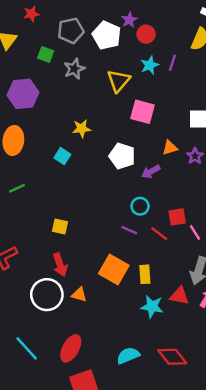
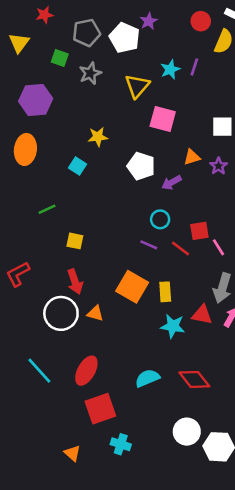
red circle: (146, 34) -> (201, 21), moved
green line: (17, 188) -> (47, 209), moved

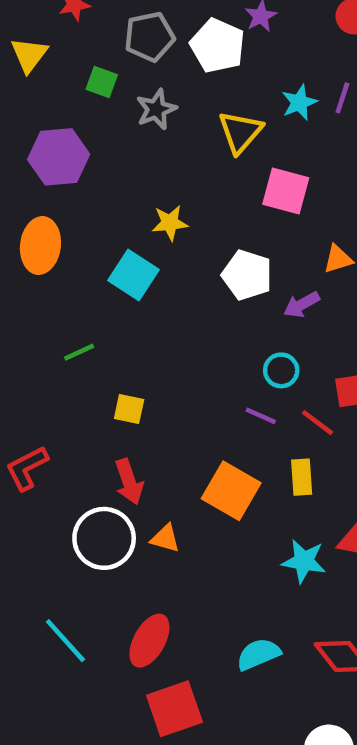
cyan square: (78, 166) -> (134, 275), size x1.5
yellow rectangle: (165, 292) -> (302, 477), moved

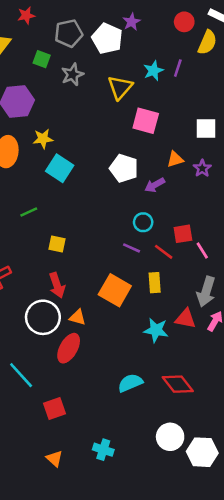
yellow star: (170, 223) -> (43, 139), moved
red ellipse: (149, 641) -> (69, 348), moved
red square: (174, 709) -> (54, 409), moved, size x0.7

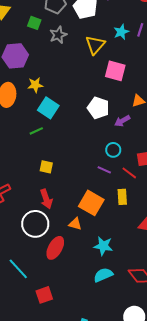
green line: (29, 212) -> (36, 131), moved
orange triangle: (78, 317) -> (75, 224), moved
cyan star: (156, 330) -> (103, 246), moved

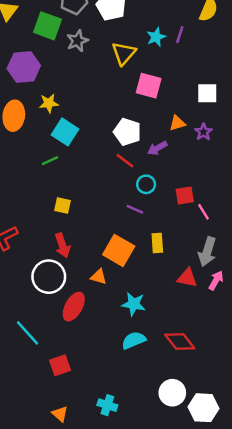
green square: (34, 23) -> (48, 26), size x1.6
red line: (129, 173) -> (125, 161), moved

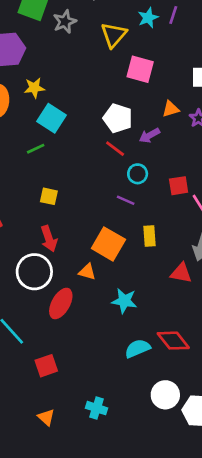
cyan semicircle: (134, 340) -> (138, 348), moved

